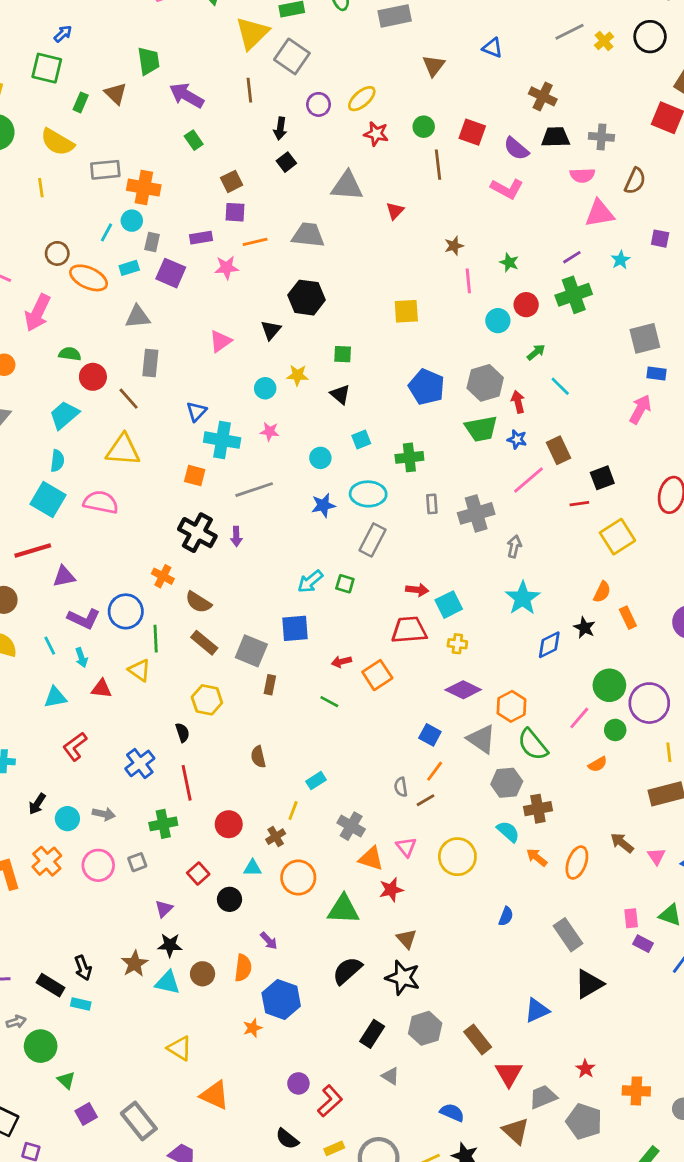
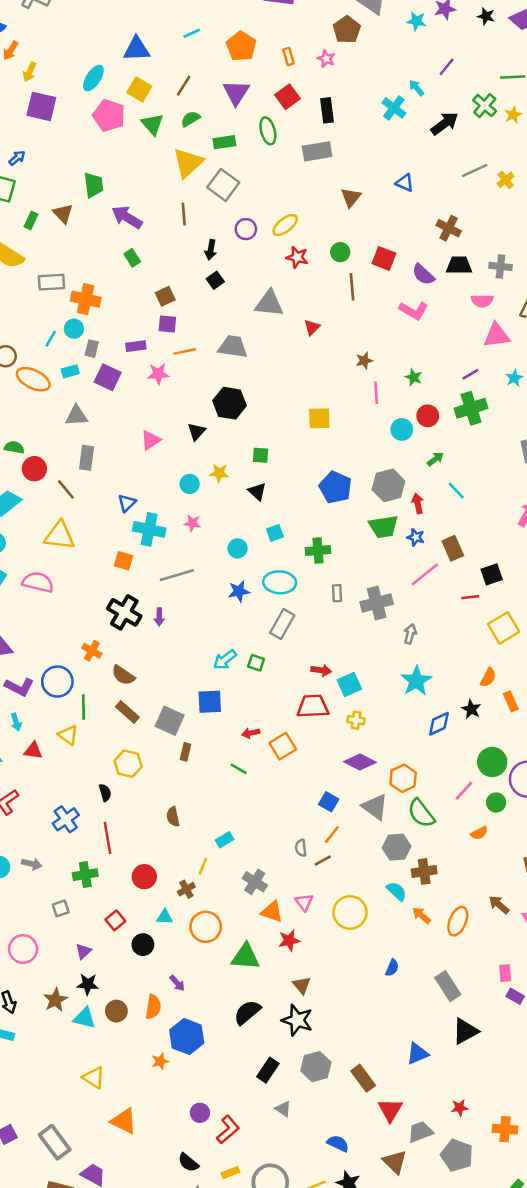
pink circle: (98, 865) -> (23, 949), moved
red star: (585, 1069) -> (460, 1108), turned 30

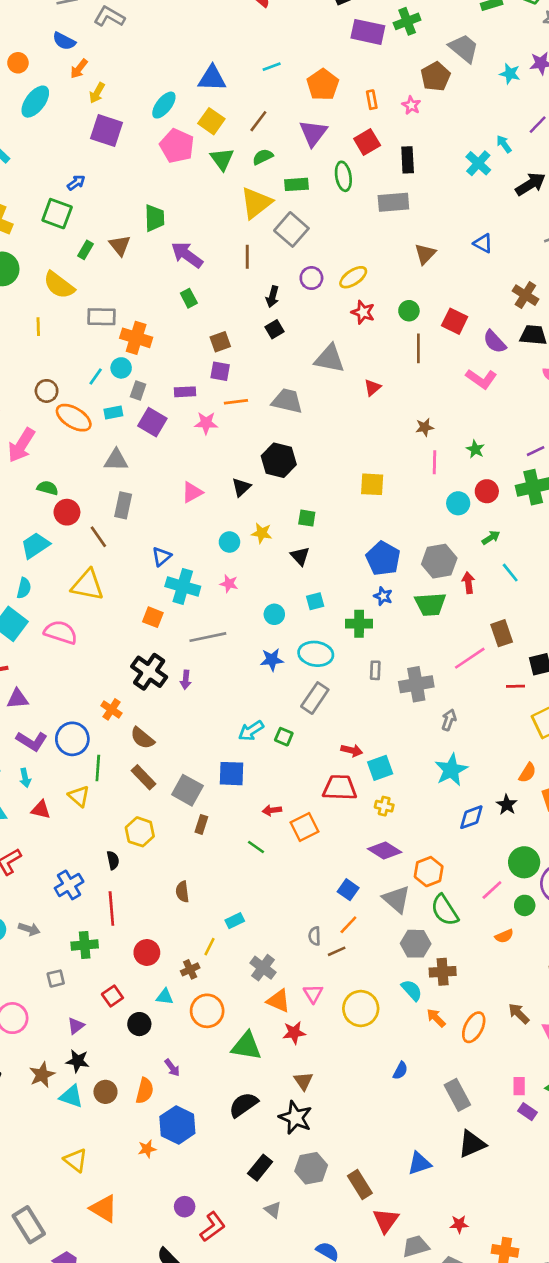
blue star: (416, 537) -> (383, 596), moved

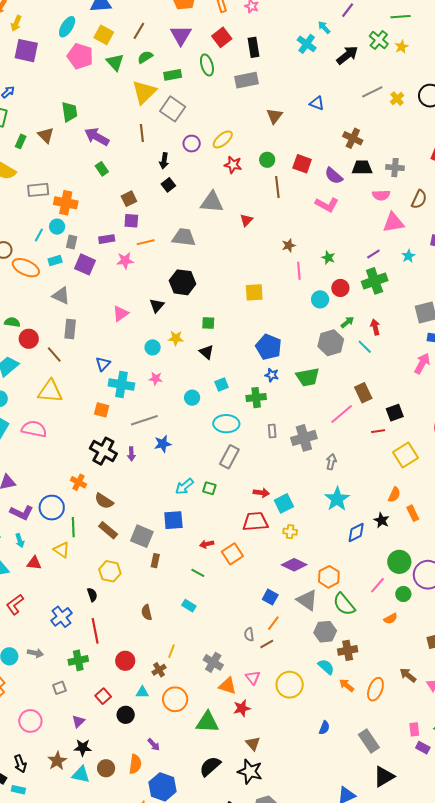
gray triangle: (116, 460) -> (61, 296), turned 30
gray hexagon: (439, 561) -> (331, 343), moved
red arrow: (468, 583) -> (375, 327), moved
blue star: (272, 660) -> (163, 444), moved
cyan rectangle: (235, 921) -> (189, 606), moved, turned 64

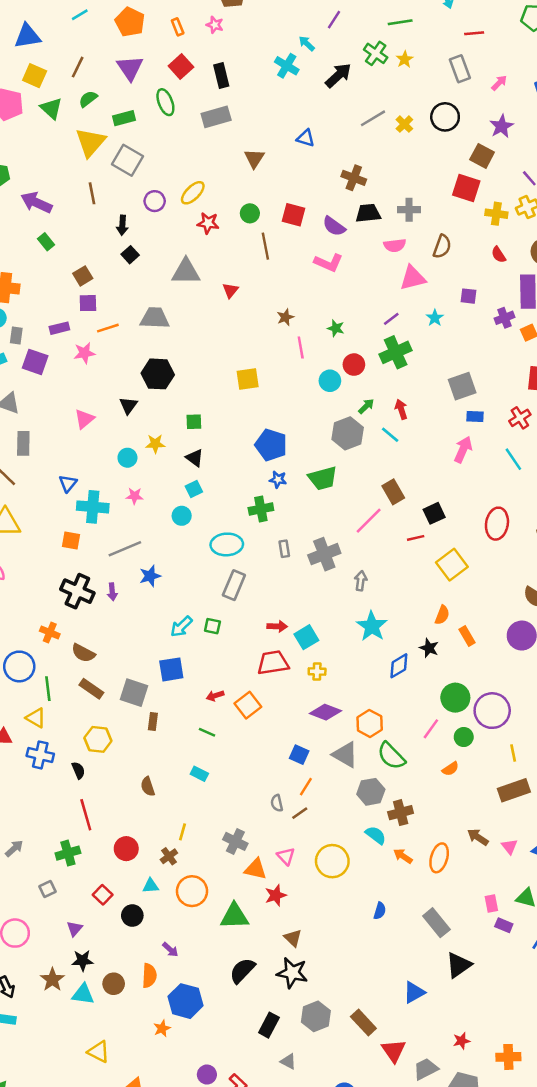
cyan square: (221, 385) -> (194, 489), moved
blue cross: (62, 617) -> (40, 755), moved, turned -35
gray arrow: (35, 653) -> (14, 848), turned -49

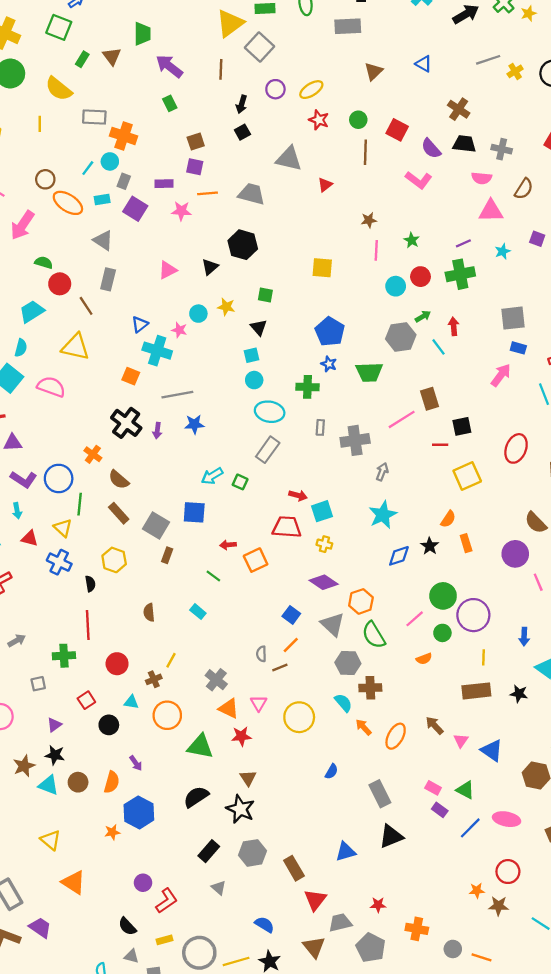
pink star: (134, 496) -> (179, 330), moved
cyan circle: (182, 516) -> (254, 380), moved
pink rectangle: (491, 904) -> (433, 788), turned -63

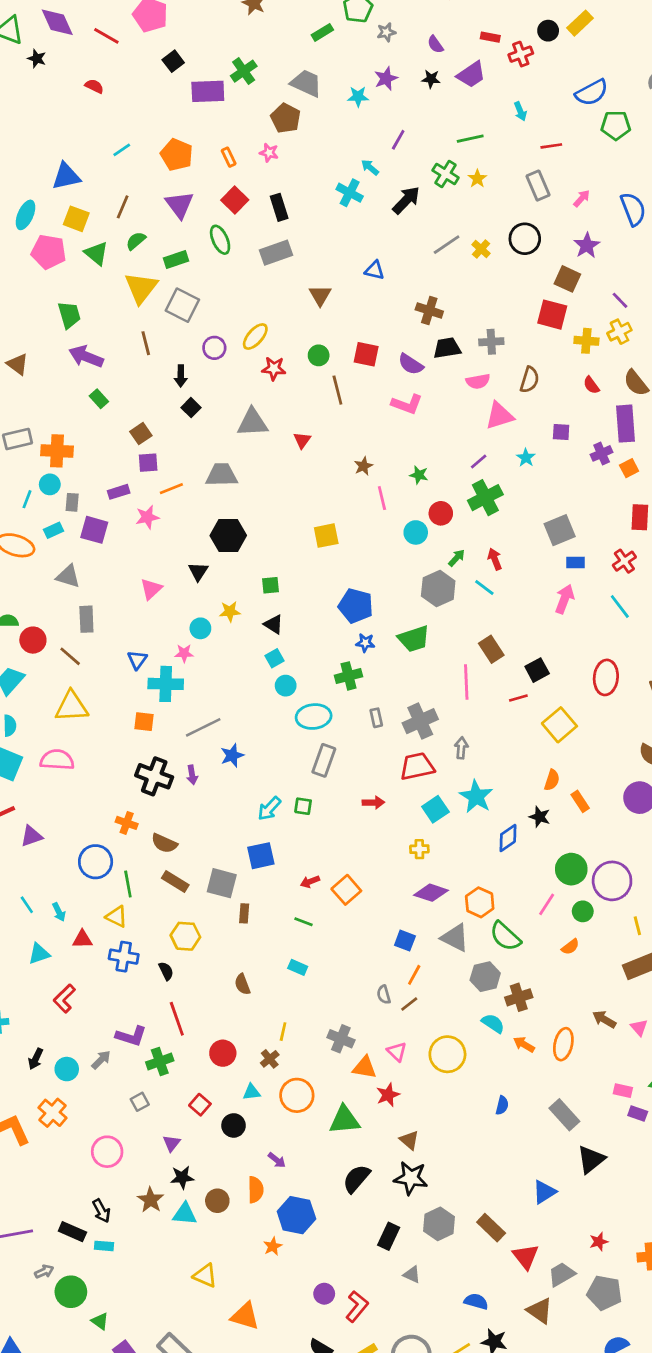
green trapezoid: (142, 34) -> (69, 315), moved
pink line: (402, 419) -> (466, 682), turned -44
purple L-shape: (24, 479) -> (131, 1036), moved
cyan square: (322, 511) -> (435, 809), moved
red trapezoid: (287, 527) -> (417, 766), moved

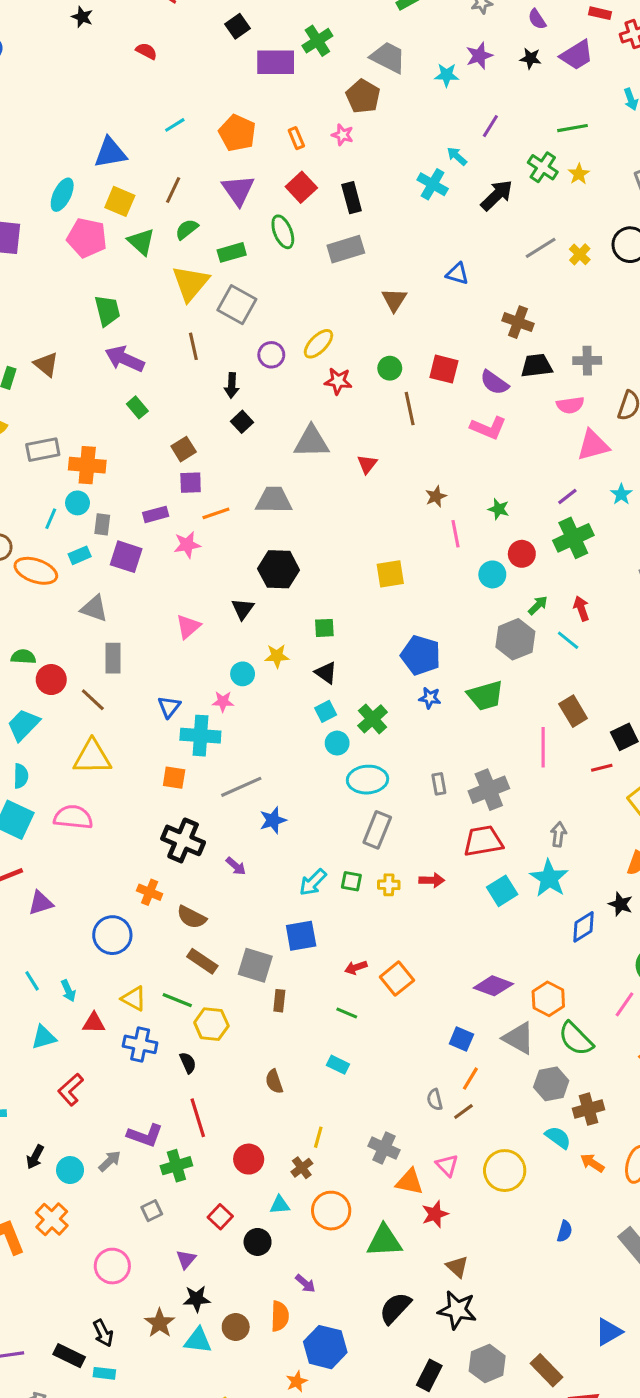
green cross: (349, 676) -> (373, 719), moved, turned -30
gray arrow: (461, 748) -> (558, 834), moved
purple arrow: (192, 775) -> (236, 866), moved, turned -42
yellow cross: (419, 849) -> (389, 885), moved
green line: (128, 884) -> (177, 1000), moved, turned -60

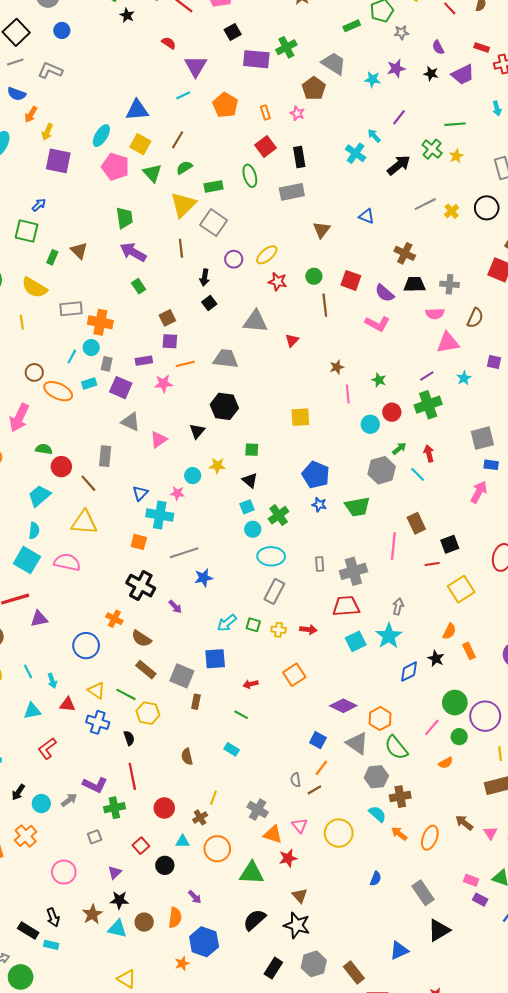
purple triangle: (238, 190) -> (196, 66), moved
gray triangle: (94, 608) -> (131, 422), moved
orange square: (397, 979) -> (294, 675), moved

